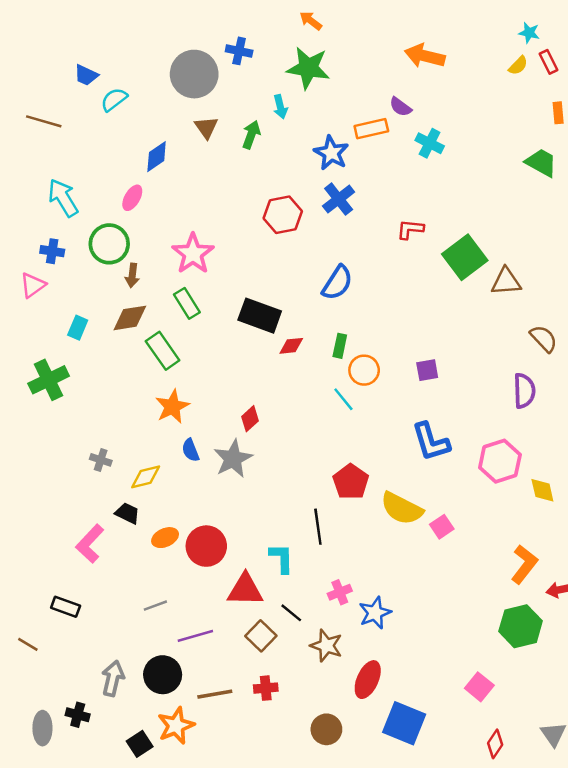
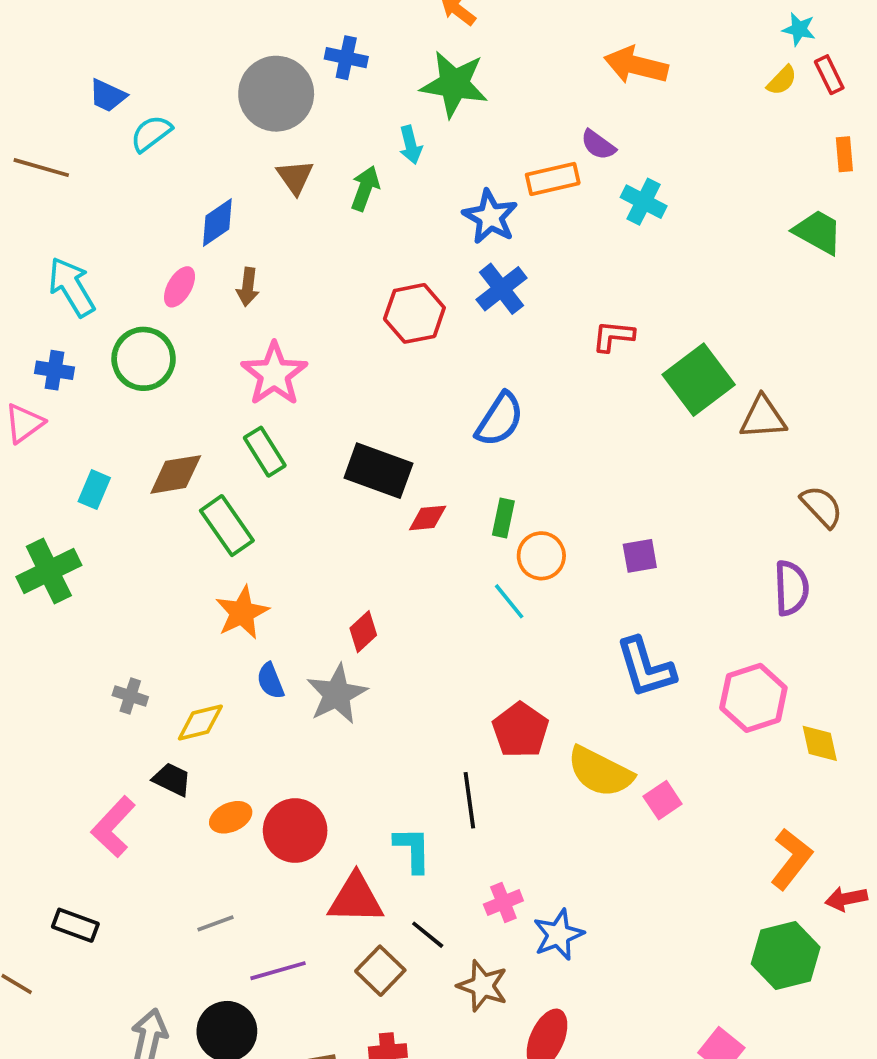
brown arrow: (132, 275) -> (248, 287), moved

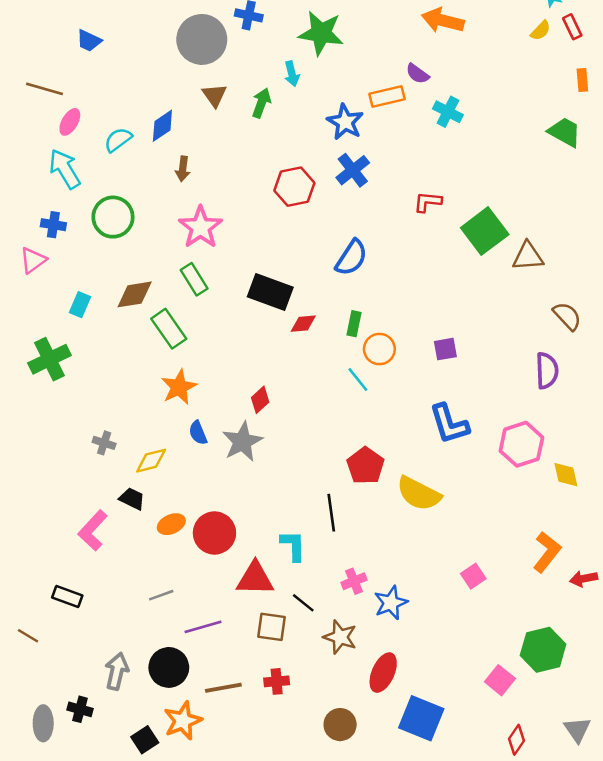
cyan semicircle: (151, 133) -> (118, 140), moved
pink ellipse: (180, 287) -> (70, 122), moved
pink square: (663, 800) -> (473, 576), moved
green hexagon: (786, 956) -> (543, 650), moved
brown square: (380, 971) -> (272, 627), turned -36

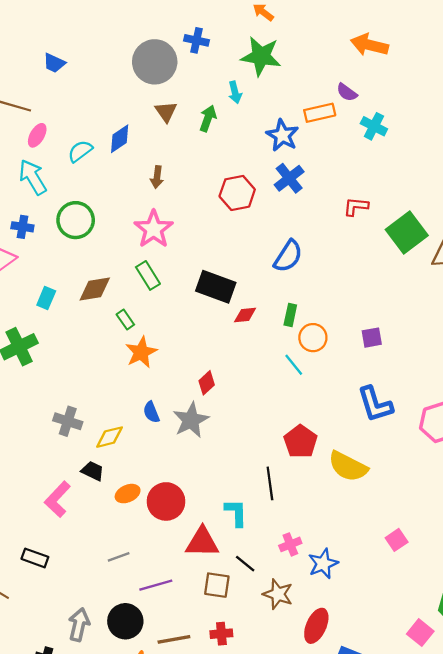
brown arrow: (183, 169) -> (157, 177), moved
green rectangle: (169, 329) -> (125, 320), size x0.6
orange star: (179, 387) -> (141, 352), moved
gray cross: (104, 443) -> (68, 421), size x1.4

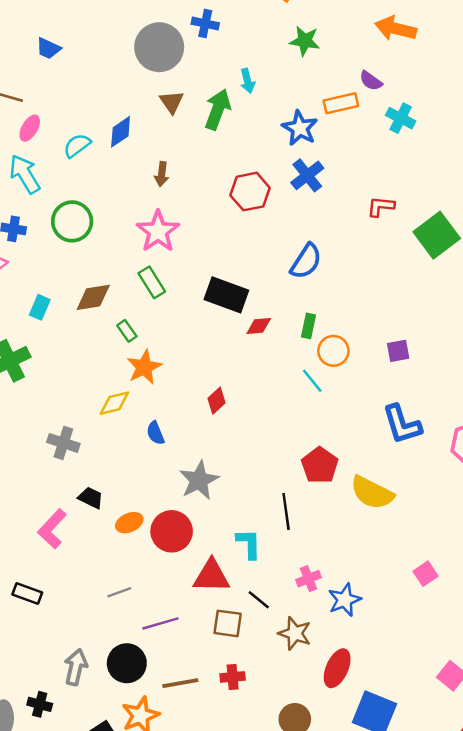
green star: (261, 56) -> (305, 41), moved, size x0.7
green arrow: (208, 118) -> (218, 109), size x1.4
gray star: (191, 420) -> (199, 480), moved
yellow diamond: (110, 437) -> (114, 403), moved

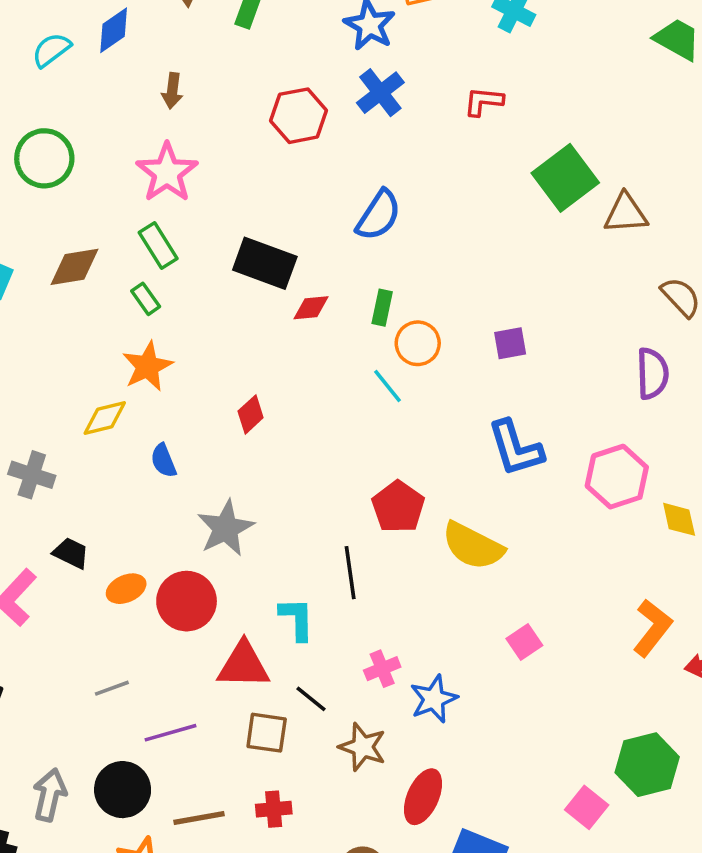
red L-shape: (381, 206) -> (483, 101), moved
green rectangle: (127, 331) -> (146, 299), moved
pink square: (426, 574) -> (524, 642), moved

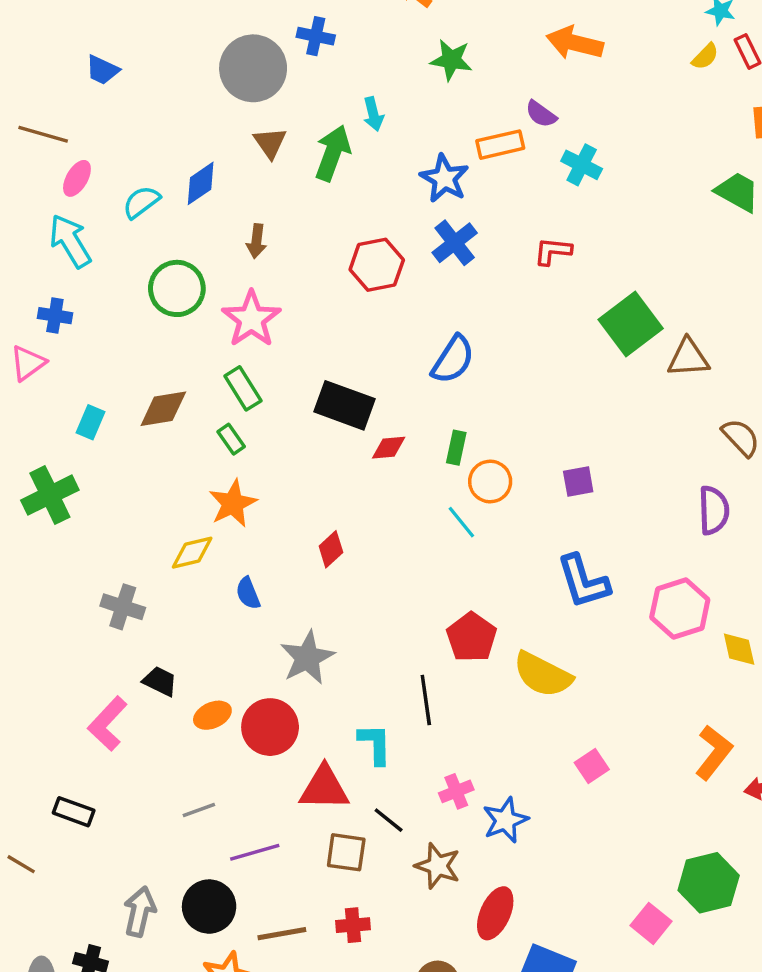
green circle: (44, 158) -> (177, 288), moved

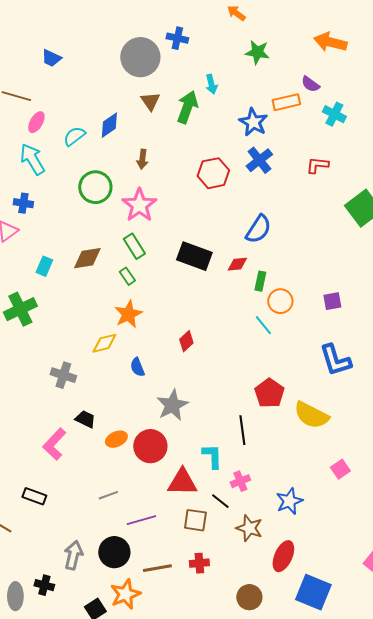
red diamond: (389, 448) -> (237, 264), moved
pink cross: (456, 791) -> (240, 481), moved

